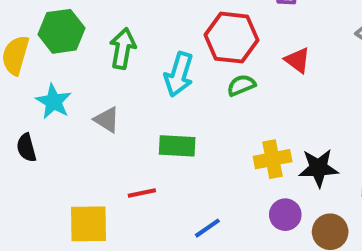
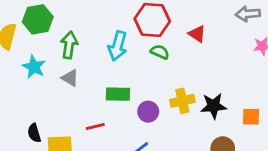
green arrow: (123, 48) -> (69, 45), moved
green semicircle: (241, 85) -> (160, 52), turned 48
black semicircle: (26, 148) -> (34, 133), moved
purple circle: (285, 215) -> (148, 112), moved

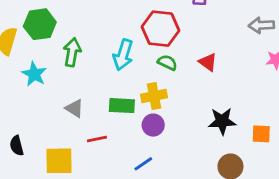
red triangle: (197, 34) -> (208, 62), moved
gray triangle: (70, 78) -> (74, 108), moved
yellow cross: (182, 101) -> (154, 96), moved
black semicircle: (34, 133) -> (17, 146), moved

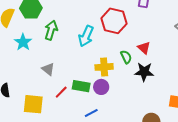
green semicircle: (167, 63) -> (126, 57), moved, turned 32
green rectangle: (122, 106) -> (81, 86), moved
black star: (222, 121) -> (144, 72), moved
red line: (97, 139) -> (61, 92), turned -40

